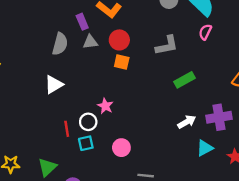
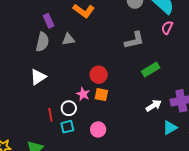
purple rectangle: (82, 22) -> (49, 21), moved
red circle: (119, 40) -> (99, 75), moved
orange square: (122, 62) -> (101, 95), moved

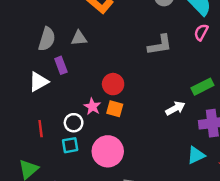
purple rectangle: (49, 21) -> (61, 65), moved
green rectangle: (151, 69) -> (202, 87), moved
white arrow: (154, 106) -> (175, 108), moved
red line: (50, 115) -> (41, 129), moved
pink circle: (98, 129) -> (108, 151), size x1.6

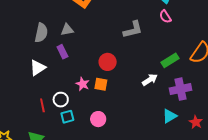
pink semicircle: (201, 32) -> (165, 17), turned -56
purple rectangle: (61, 65) -> (62, 52), moved
red circle: (113, 84) -> (108, 62), moved
white circle: (74, 123) -> (61, 100), moved
pink circle: (108, 151) -> (98, 119), size x0.6

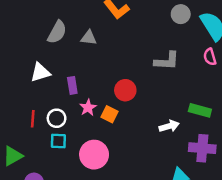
purple rectangle: (62, 52) -> (72, 85), moved
green rectangle: (170, 60) -> (200, 110), turned 30
pink circle: (98, 119) -> (94, 155), size x1.5

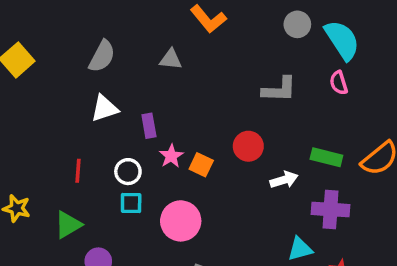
gray semicircle: (57, 32) -> (102, 56), moved
red circle: (125, 90) -> (248, 146), moved
red line: (33, 119) -> (78, 171), moved

